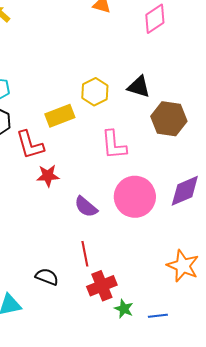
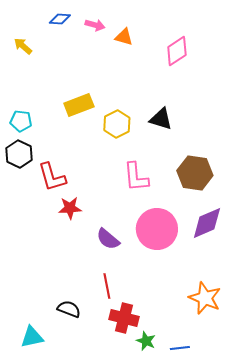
yellow rectangle: (60, 116) -> (79, 105), moved
brown hexagon: (169, 119) -> (195, 173), moved
red cross: (102, 286) -> (124, 318), turned 36

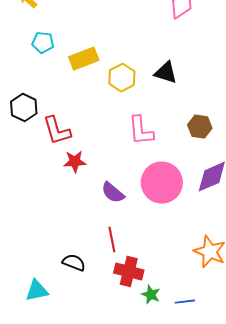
cyan pentagon: (21, 121) -> (43, 43), moved
brown hexagon: (195, 173) -> (200, 127), size x0.7

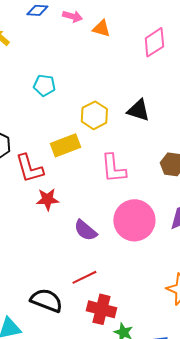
cyan pentagon: (43, 43) -> (44, 85), moved
yellow rectangle: (84, 59) -> (65, 145), moved
red line: (112, 240) -> (84, 277), turned 75
black semicircle: (74, 263) -> (46, 300), size x1.4

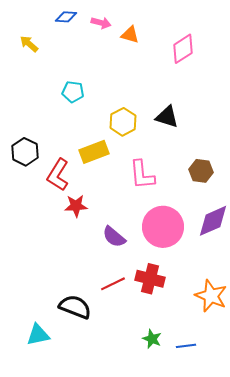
red L-shape: (29, 168) -> (58, 175), turned 48
red cross: (101, 309) -> (150, 279), moved

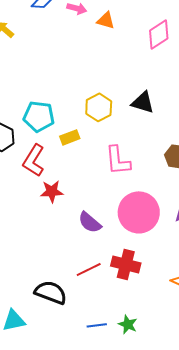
cyan pentagon: (73, 92) -> (39, 116), moved, size x1.4
yellow rectangle: (94, 152) -> (70, 137), size x0.7
blue line: (186, 346) -> (97, 325), moved

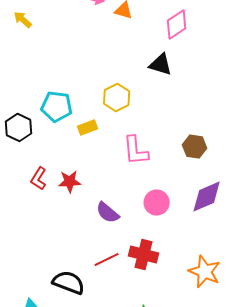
black triangle: (143, 102) -> (161, 65), moved
red L-shape: (34, 160) -> (39, 179), moved, size x0.7
pink circle: (139, 212) -> (157, 203), size x0.6

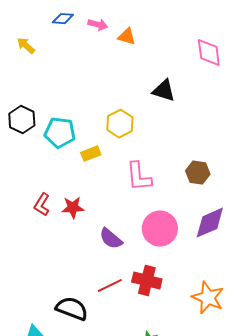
pink diamond: (177, 25) -> (209, 53), moved, turned -64
black hexagon: (19, 128) -> (22, 120), moved
pink circle: (157, 203) -> (160, 229), size x1.4

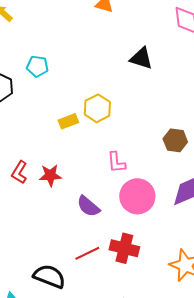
yellow hexagon: (120, 124) -> (97, 108), moved
cyan pentagon: (60, 133) -> (37, 66), moved, size x0.7
pink L-shape: (139, 177) -> (116, 162), moved, size x0.7

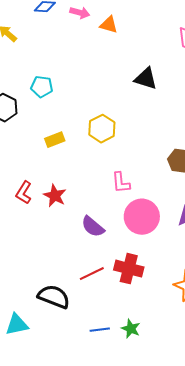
yellow rectangle: (68, 121) -> (55, 140), moved
red star: (50, 175) -> (55, 196), turned 30

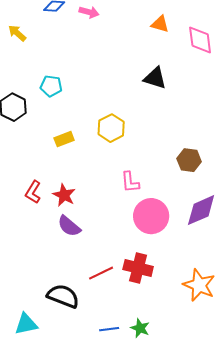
orange triangle: (109, 25) -> (160, 24), moved
purple semicircle: (93, 227) -> (69, 226), moved

